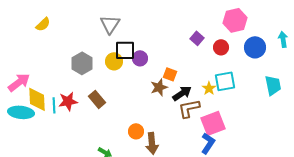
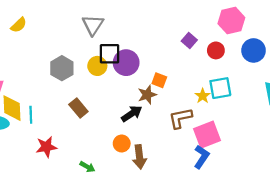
purple circle: (140, 58) -> (126, 63), size x1.5
black arrow: (182, 93) -> (132, 114), moved
red star: (68, 101) -> (46, 147), moved

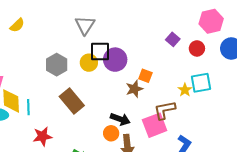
brown rectangle: (78, 108) -> (72, 101), size x1.4
black arrow: (132, 114) -> (120, 119), moved, turned 54
pink square: (207, 135) -> (155, 125), moved

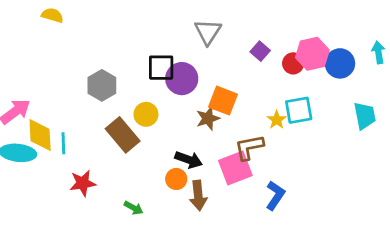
pink hexagon: (211, 21) -> (312, 54), moved
yellow semicircle: (17, 25) -> (52, 15), moved, turned -119
gray triangle: (85, 25) -> (208, 32), moved
yellow circle: (89, 63) -> (146, 114), moved
orange square: (145, 76) -> (223, 101), size x1.5

